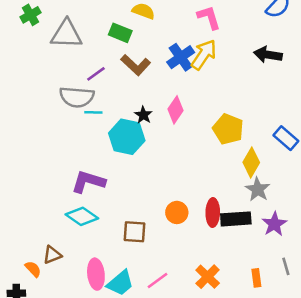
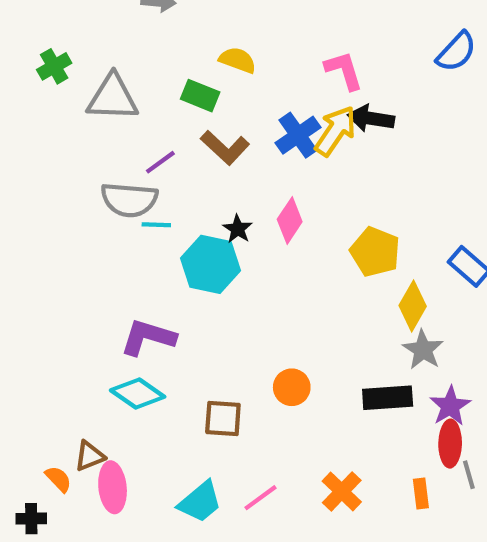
black arrow: (268, 55) -> (371, 118), moved
red ellipse: (213, 212) -> (450, 444), moved
pink ellipse: (96, 274) -> (113, 487), moved

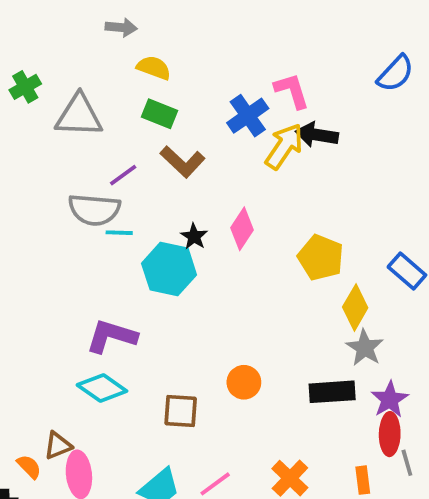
yellow semicircle: (238, 60) -> (154, 68), moved
blue cross: (298, 135) -> (248, 116), moved

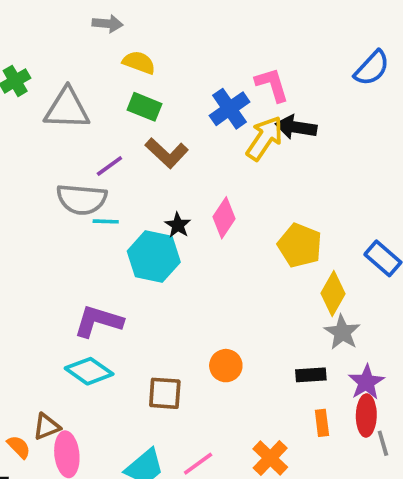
black rectangle: (332, 392) -> (311, 375), size x0.7
orange rectangle: (363, 480) -> (322, 423), moved

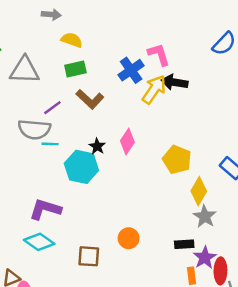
green rectangle: (144, 107) -> (75, 69), turned -35
purple star: (366, 382) -> (205, 258), moved

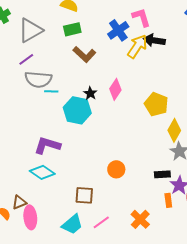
gray triangle: (25, 70) -> (30, 30), turned -32
purple line: (52, 108) -> (26, 59), moved
brown square: (89, 256) -> (84, 195), moved

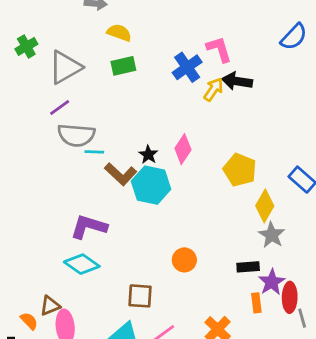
yellow arrow: (137, 46) -> (213, 89), size x0.7
brown L-shape: (84, 54) -> (121, 174), moved
cyan hexagon: (77, 110) -> (151, 185), moved

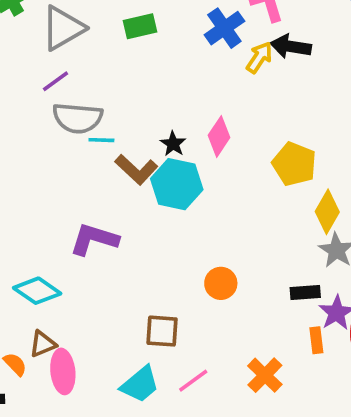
cyan diamond: (82, 264) -> (37, 291), moved

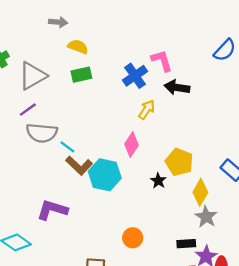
yellow arrow: (259, 57) -> (147, 110), moved
cyan line: (101, 140) -> (67, 147), moved, turned 35
black star: (173, 144) -> (158, 181), moved

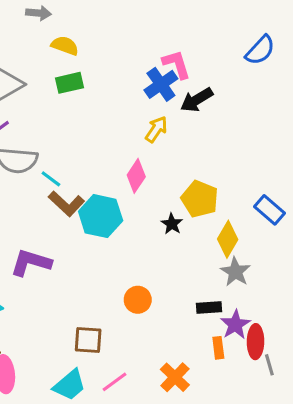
blue cross: (135, 76) -> (161, 84), moved
black arrow: (177, 87) -> (197, 100), turned -40

